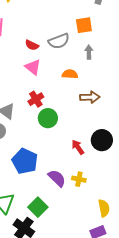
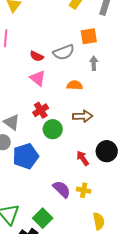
brown arrow: (90, 97) -> (83, 116), moved
blue pentagon: (25, 161) -> (26, 156), moved, turned 30
yellow semicircle: (104, 208) -> (99, 221), moved

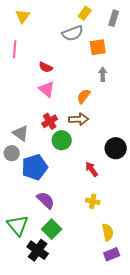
gray semicircle: (64, 52) -> (73, 33), moved
orange semicircle: (75, 85) -> (84, 96), turned -56
brown arrow: (83, 116) -> (79, 119), moved
black circle: (107, 151) -> (116, 148), moved
purple semicircle: (62, 189) -> (46, 200), moved

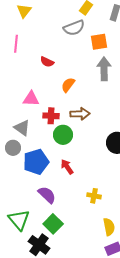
gray arrow: (103, 74) -> (104, 69), size x1.6
pink triangle: (47, 89) -> (31, 99), moved, turned -36
orange semicircle: (84, 96) -> (68, 85), moved
red cross: (50, 121) -> (51, 116), turned 35
red arrow: (92, 169) -> (67, 167), moved

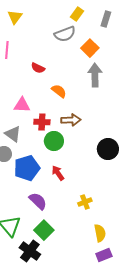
orange square: (99, 42) -> (90, 48), turned -36
orange semicircle: (68, 85) -> (59, 91), turned 91
yellow cross: (94, 196) -> (85, 202), turned -32

